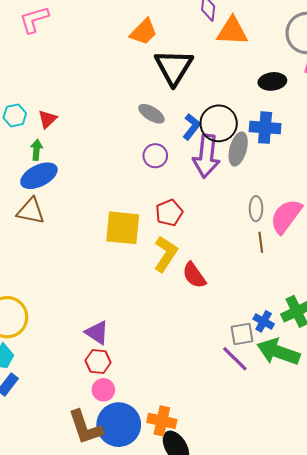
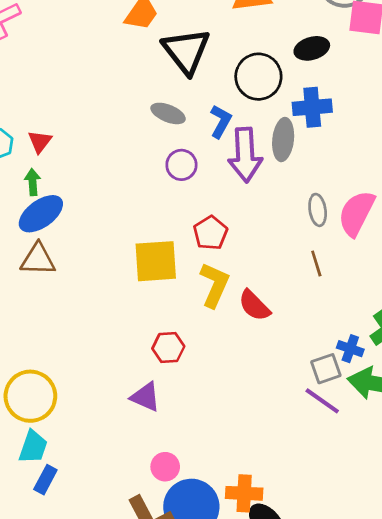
black circle: (219, 123) -> (258, 77), moved
brown line: (261, 242) -> (316, 263), moved
red hexagon: (98, 362) -> (168, 347), moved

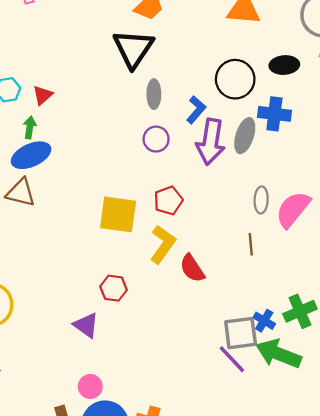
black triangle: (186, 51) -> (133, 49), moved
gray ellipse: (168, 113) -> (154, 94), turned 56
gray square: (326, 369) -> (241, 333), size x1.4

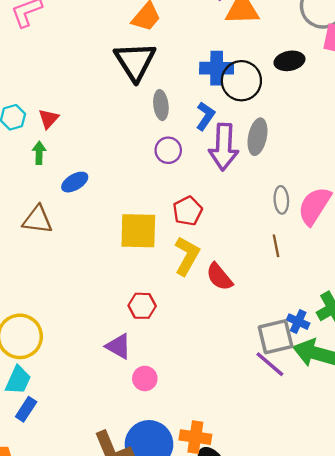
blue cross: (274, 114) -> (217, 68), moved
blue ellipse: (31, 155) -> (75, 182), moved, size x0.7
pink circle: (90, 386) -> (145, 378), moved

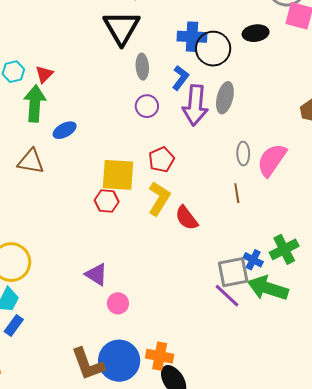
green arrow: (39, 153) -> (35, 104), size x1.8
red hexagon: (142, 306) -> (107, 201), moved

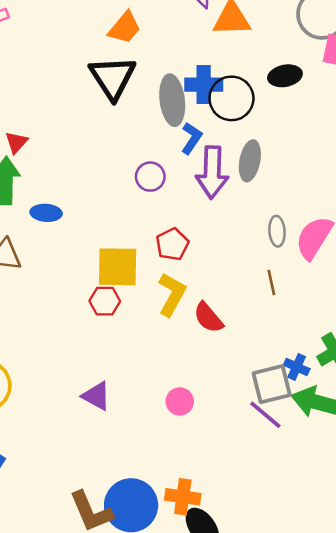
gray ellipse: (142, 67) -> (172, 100), moved, size x1.5
blue ellipse: (65, 130) -> (46, 213), turned 35
pink circle: (118, 303) -> (180, 401), moved

